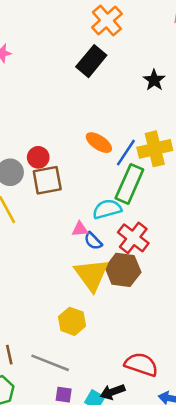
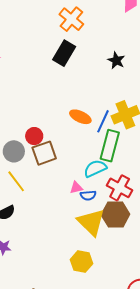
blue semicircle: (93, 241) -> (88, 195), turned -42

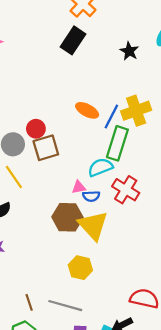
brown hexagon: (115, 214) -> (67, 217), moved

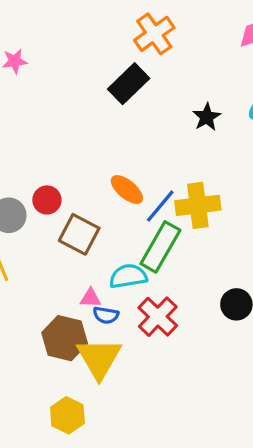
brown square: (46, 148) -> (79, 234), moved, turned 32

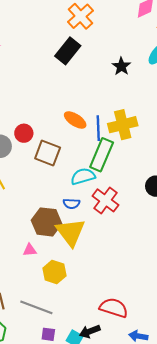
blue line: (160, 206) -> (98, 128), turned -35
pink triangle: (91, 298) -> (30, 250), moved

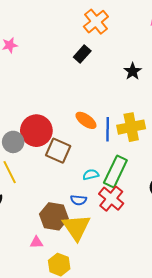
black rectangle: (68, 51) -> (82, 54), size x0.7
red circle: (24, 133) -> (36, 131), size x1.8
green rectangle: (102, 155) -> (115, 172), moved
cyan semicircle: (83, 176) -> (91, 175), size x0.7

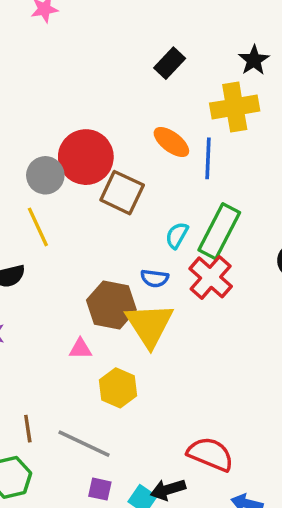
black rectangle: (82, 54) -> (170, 63), moved
yellow cross: (131, 127) -> (235, 107), moved
cyan semicircle: (91, 175) -> (177, 235), turned -49

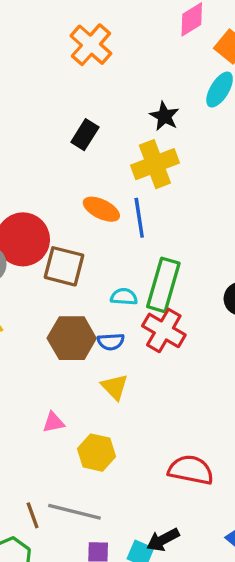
cyan semicircle: (177, 235) -> (124, 297), turned 76
brown hexagon: (111, 305) -> (72, 338), moved
yellow triangle: (149, 325) -> (115, 387), size x0.6
brown line: (28, 429) -> (33, 515), moved
red semicircle: (210, 454) -> (191, 470), moved

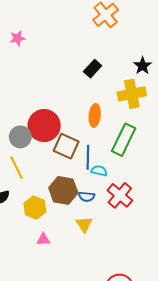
orange ellipse: (101, 209) -> (95, 115), turned 60
blue line: (139, 218) -> (88, 157), moved
green rectangle: (163, 285) -> (124, 140), moved
yellow hexagon: (97, 453) -> (35, 208), moved

